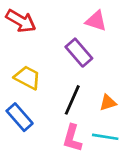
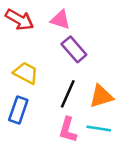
pink triangle: (96, 21) -> (60, 20), moved
orange triangle: (108, 103) -> (101, 96), size x1.5
blue rectangle: (20, 117) -> (18, 110), turned 60

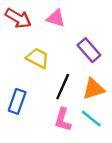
purple rectangle: (74, 49) -> (89, 50), moved
yellow trapezoid: (26, 73) -> (38, 58), moved
cyan line: (99, 128) -> (91, 119), turned 30

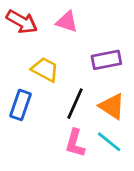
purple rectangle: (89, 50) -> (106, 60), turned -60
orange triangle: (94, 89) -> (112, 106), turned 50
blue rectangle: (17, 101) -> (20, 105), moved

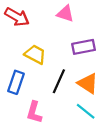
pink triangle: (67, 22) -> (65, 14), moved
pink L-shape: (75, 143) -> (34, 112), moved

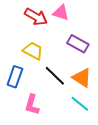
red arrow: (17, 17) -> (36, 17), moved
purple rectangle: (83, 47) -> (78, 44), turned 40
black line: (59, 81) -> (55, 76), turned -70

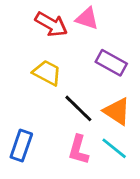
blue rectangle: (15, 77) -> (21, 145), moved
pink L-shape: (32, 105) -> (78, 150), moved

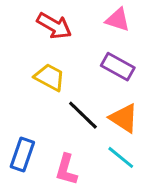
pink triangle: (87, 19) -> (118, 20), moved
pink L-shape: (78, 150) -> (66, 170), moved

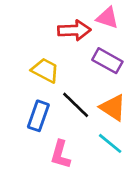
red arrow: (54, 26) -> (74, 30), moved, turned -32
blue rectangle: (22, 154) -> (38, 116), moved

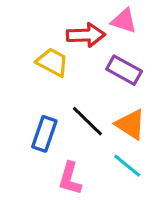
yellow trapezoid: (45, 70) -> (52, 62), moved

